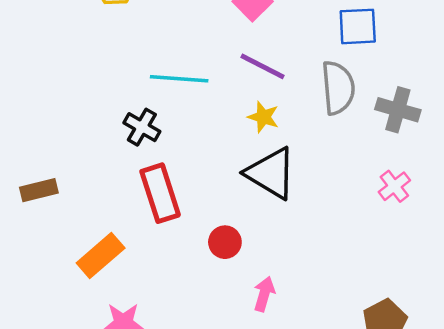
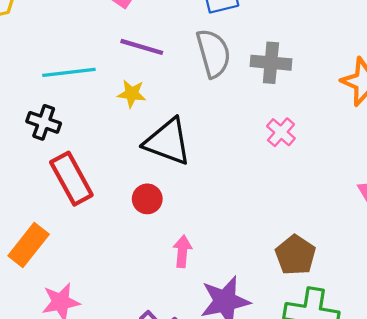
yellow star: (263, 117) -> (132, 94), moved
red circle: (225, 242) -> (147, 199), moved

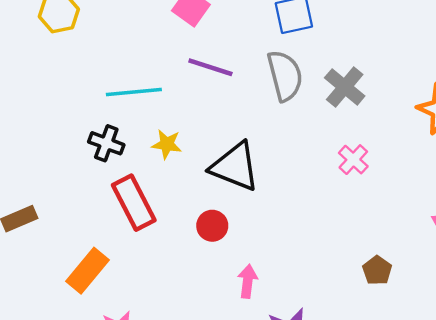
gray cross: (271, 63) -> (345, 87), turned 33
yellow star: (132, 94) -> (167, 144), moved
brown pentagon: (295, 255) -> (377, 270), moved, size x0.7

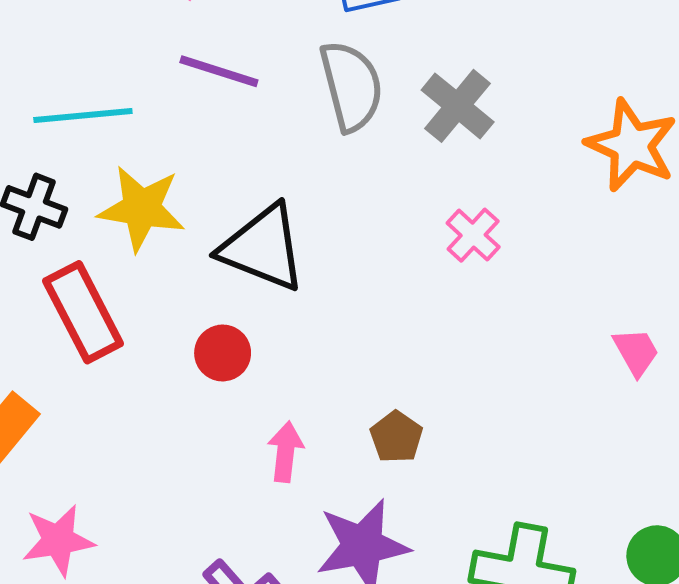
yellow star: (167, 144) -> (142, 208), size x1.6
brown pentagon: (377, 270) -> (396, 437), moved

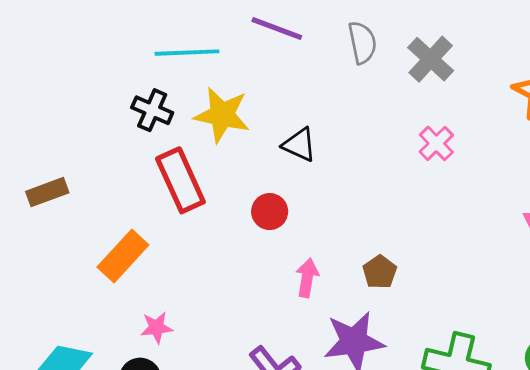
gray semicircle: (351, 86) -> (362, 43), size x0.7
black triangle: (263, 248) -> (299, 145), size x0.6
pink star: (58, 540) -> (156, 328), size x0.7

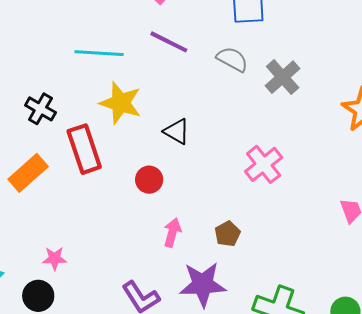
gray semicircle: (362, 43) -> (232, 59), turned -56
black cross: (152, 110) -> (40, 109), moved
pink cross: (436, 143) -> (264, 164), moved, size x1.4
orange rectangle: (123, 256) -> (28, 173), moved

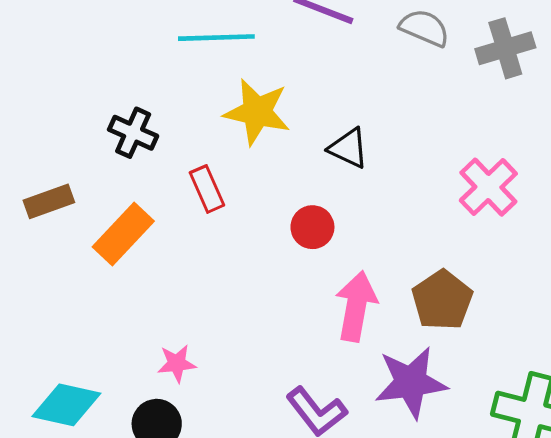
gray cross: (283, 77) -> (505, 48), turned 30
red rectangle: (84, 149) -> (207, 189), size x0.6
pink arrow: (172, 233) -> (356, 306), size x1.5
brown pentagon: (227, 234) -> (442, 300), size x1.5

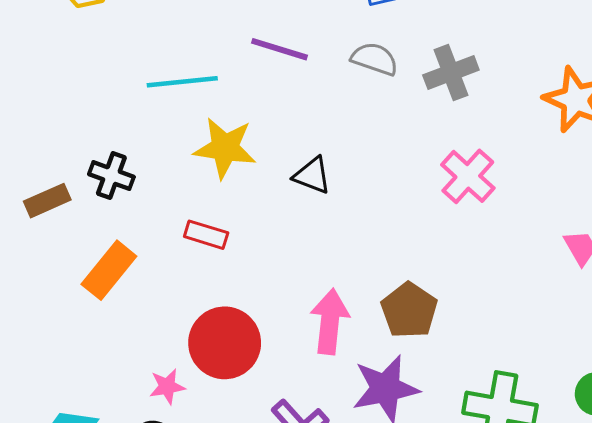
pink cross: (488, 187) -> (468, 176), moved
red rectangle: (207, 189) -> (206, 235), moved, turned -45
brown rectangle: (49, 201) -> (47, 201), moved
red circle: (312, 227) -> (225, 343), moved, size x1.8

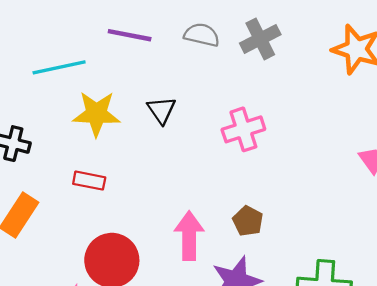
black triangle: (312, 176) -> (161, 110), moved, turned 40
pink cross: (468, 176) -> (243, 129), moved, turned 36
brown pentagon: (409, 310) -> (248, 221), size x0.7

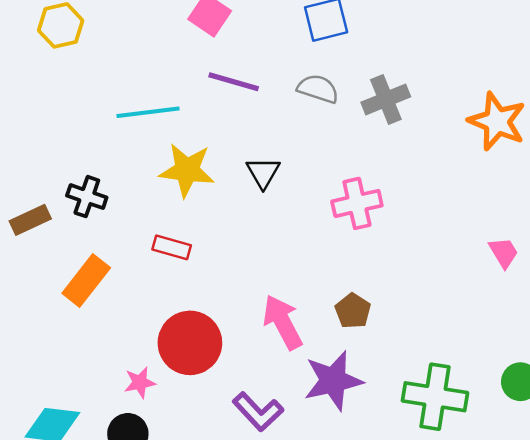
pink arrow: (189, 236) -> (283, 322), turned -33

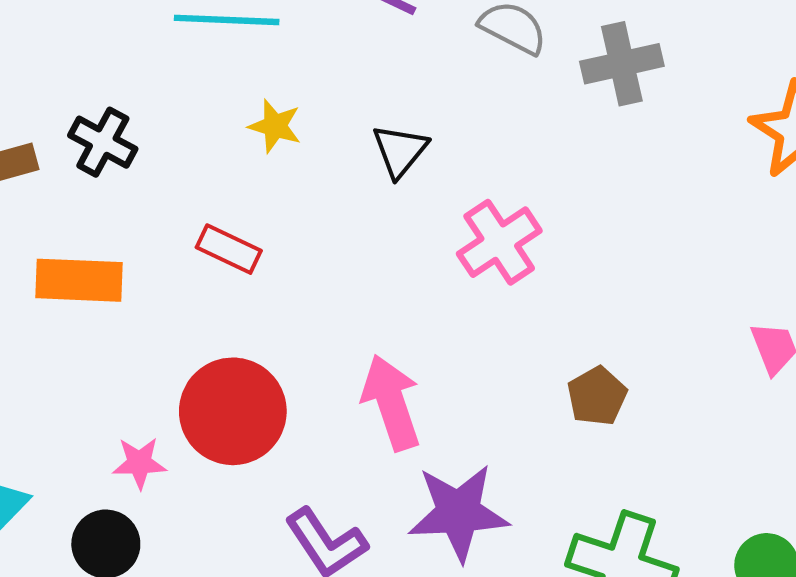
yellow star: (187, 170) -> (275, 126), size x0.6
pink cross: (357, 203) -> (499, 242), moved, turned -30
orange rectangle: (86, 280) -> (79, 280), turned 45
brown pentagon: (353, 311) -> (597, 396), moved

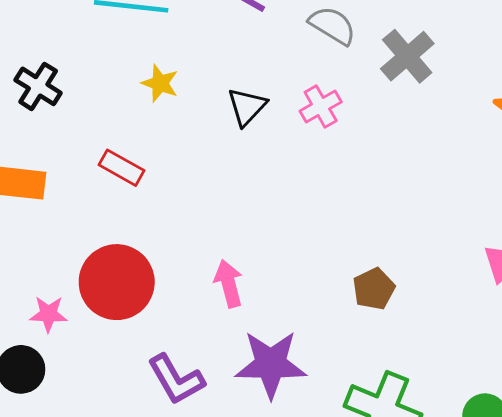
gray cross: (622, 64) -> (407, 56), turned -32
pink cross: (499, 242) -> (321, 107), moved, size x0.7
pink arrow: (391, 403) -> (229, 284), size x0.7

